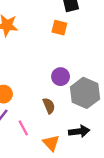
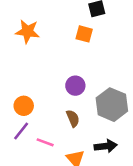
purple circle: (61, 77) -> (75, 86), moved
pink line: (23, 128) -> (45, 142), turned -42

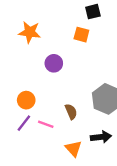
purple circle: (75, 86) -> (54, 63), moved
pink line: (45, 142) -> (46, 124), moved

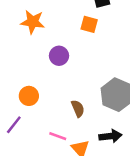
purple line: (24, 123) -> (14, 125), moved
pink line: (46, 124) -> (58, 136), moved

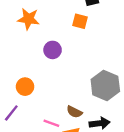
brown semicircle: (78, 108) -> (74, 112), moved, turned 140

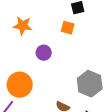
orange circle: (25, 87) -> (20, 85), size x1.6

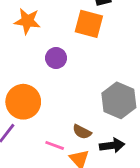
orange square: (68, 28) -> (89, 24), size x1.5

